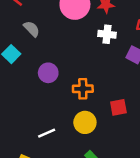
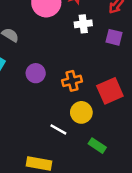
red square: (118, 107) -> (110, 91), size x1.5
white line: (47, 133) -> (58, 129), moved, turned 66

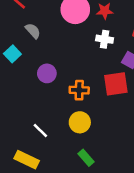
red square: (110, 91) -> (116, 84), moved
white line: (58, 129) -> (40, 131), moved

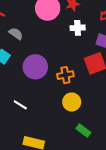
purple circle: (47, 73) -> (35, 67), size x1.5
white line: (40, 131) -> (20, 105), moved

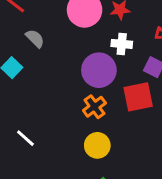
purple circle: (35, 67) -> (99, 70), moved
orange cross: (65, 75) -> (94, 107), turned -35

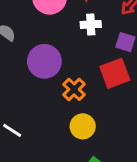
purple circle: (99, 70) -> (44, 61), moved

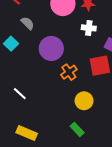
yellow circle: (83, 126) -> (84, 101), moved

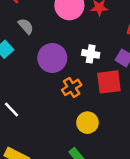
white cross: (89, 28) -> (91, 54), moved

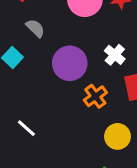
white cross: (91, 54) -> (115, 55), turned 35

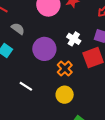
white line: (26, 128) -> (26, 86), moved
yellow circle: (118, 136) -> (65, 95), moved

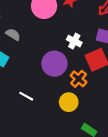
purple circle: (44, 49) -> (54, 64), moved
orange cross: (65, 69) -> (79, 79), moved

